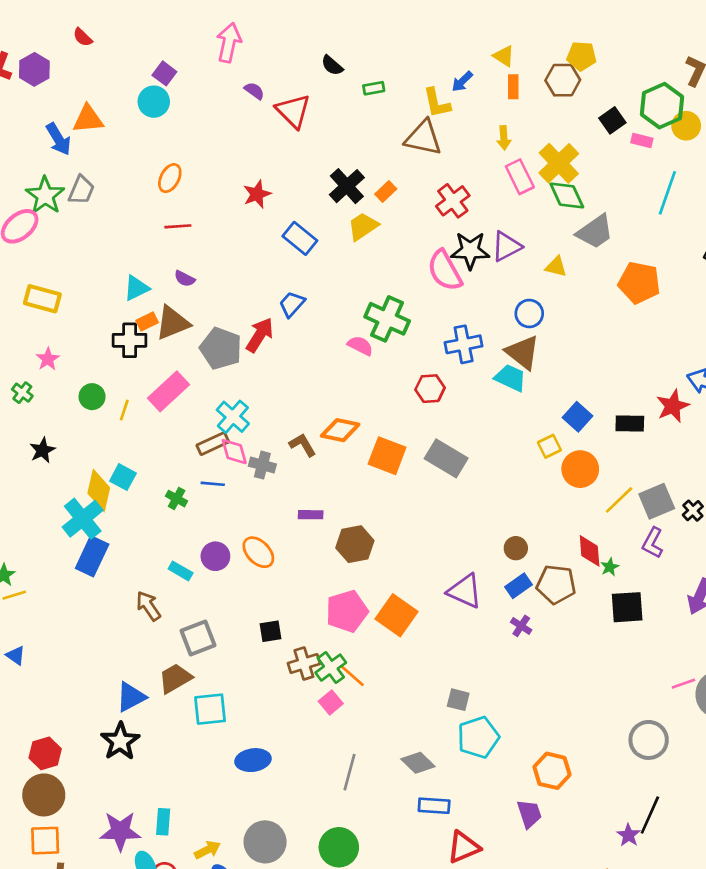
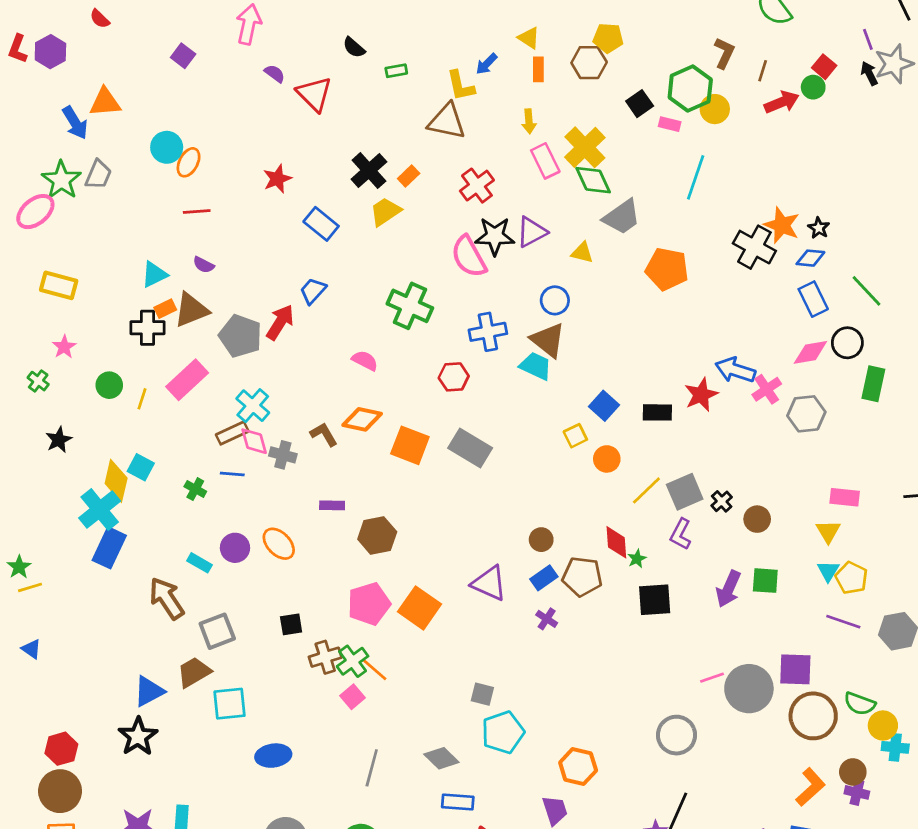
cyan circle: (154, 102) -> (167, 147), moved
pink semicircle: (360, 346) -> (365, 361), moved
orange circle: (580, 469) -> (607, 459), size x0.7
brown arrow: (148, 606) -> (167, 598), size x1.4

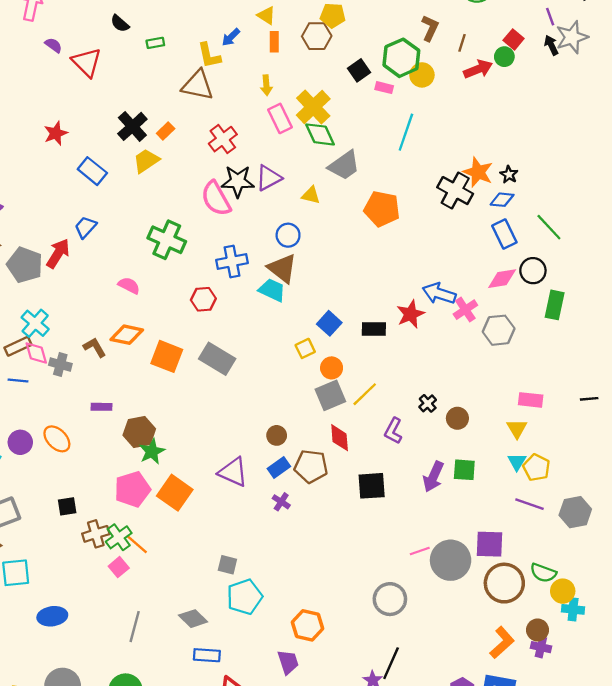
gray square: (685, 492) -> (330, 395), moved
green star: (637, 559) -> (152, 451), moved, size x1.6

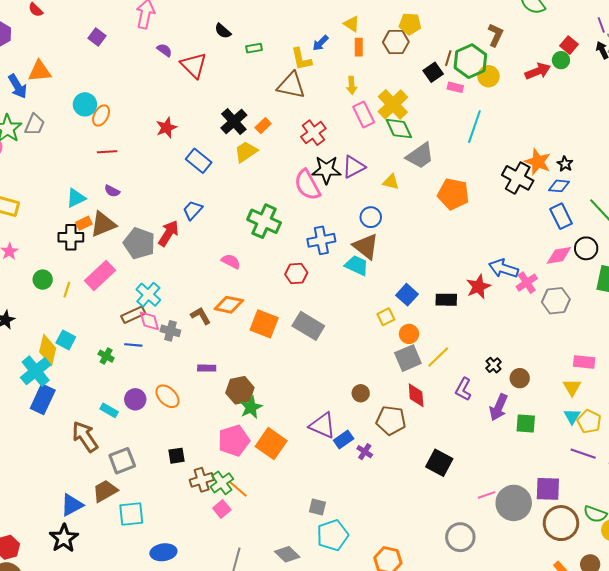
brown line: (462, 43) -> (448, 58), moved
blue rectangle: (279, 467) -> (344, 440), moved
purple arrow: (433, 477) -> (499, 407), moved
black square: (372, 486) -> (439, 463), moved, turned 32

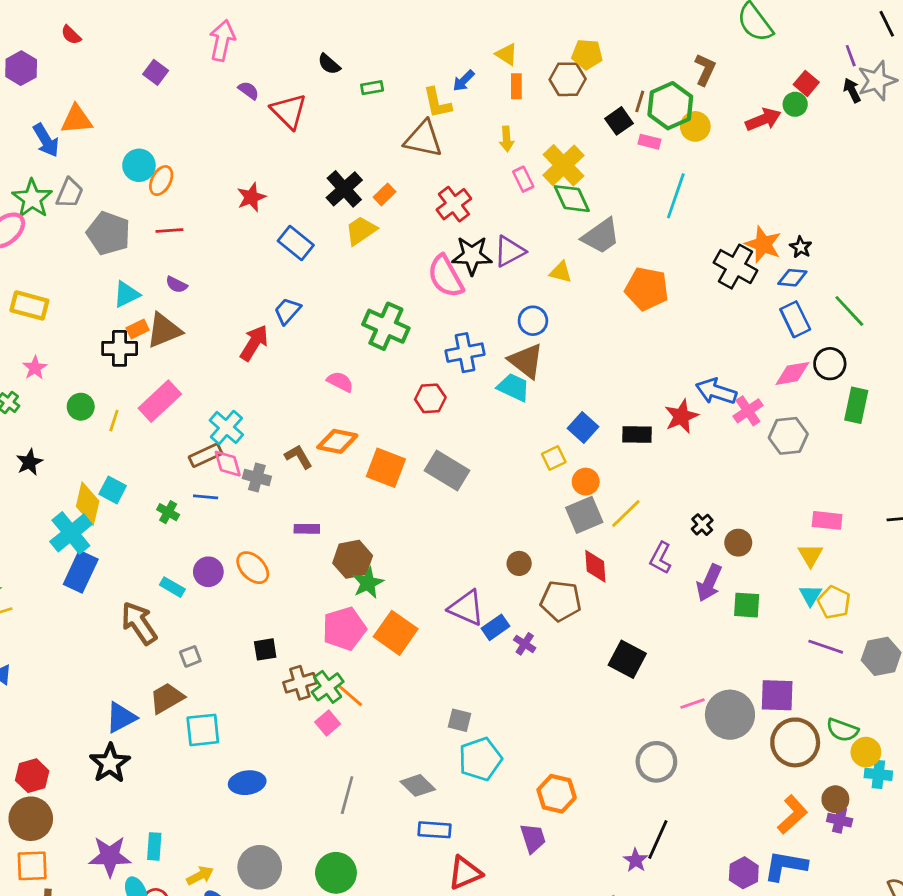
pink rectangle: (364, 114) -> (523, 179), size x0.7
gray pentagon: (139, 243) -> (108, 233), moved
gray square: (122, 461) -> (190, 656), size x0.6

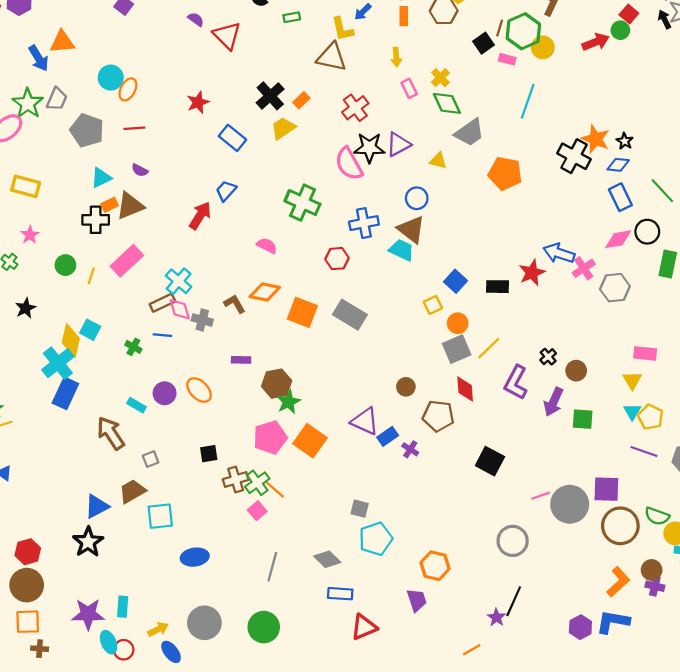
yellow cross: (563, 165) -> (440, 78), size x0.6
purple L-shape: (661, 558) -> (516, 383), size x1.4

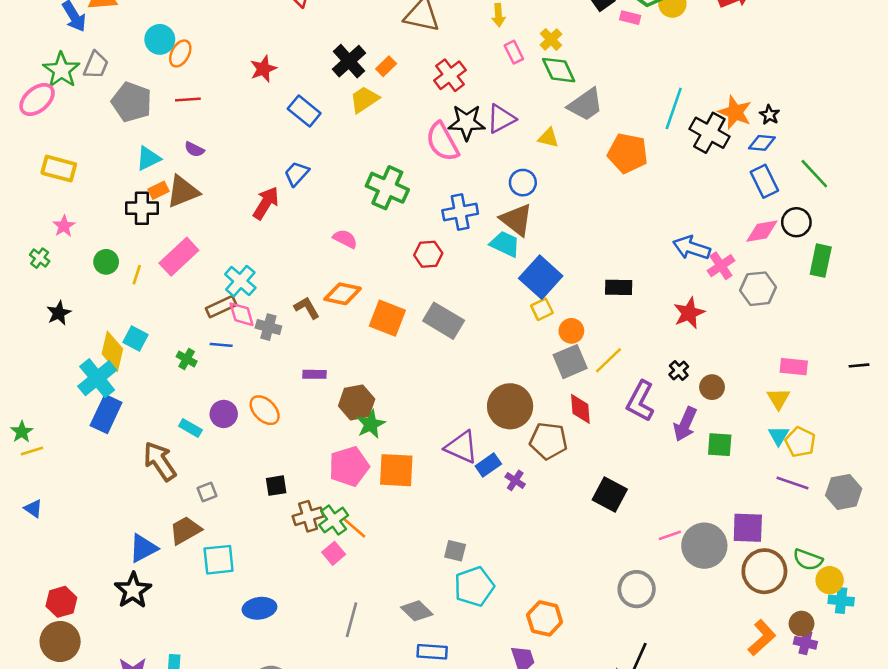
cyan line: (528, 101) -> (674, 108), moved
red star: (532, 273) -> (689, 313), moved
blue square: (455, 281) -> (541, 277), moved, size x1.5
brown circle: (406, 387) -> (510, 406), size x2.0
orange square: (310, 441) -> (396, 470), turned -32

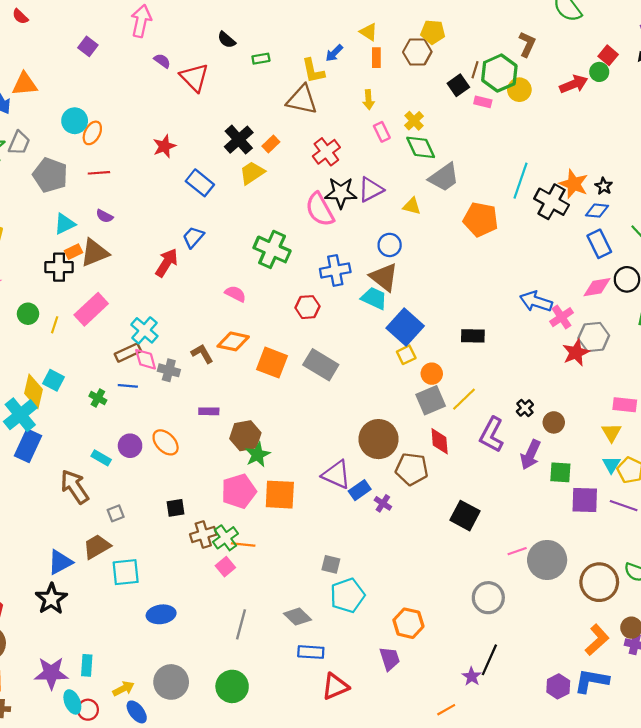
red star: (689, 313) -> (576, 353), moved
orange line: (354, 528) -> (243, 544), turned -35
purple square: (748, 528) -> (585, 500), moved

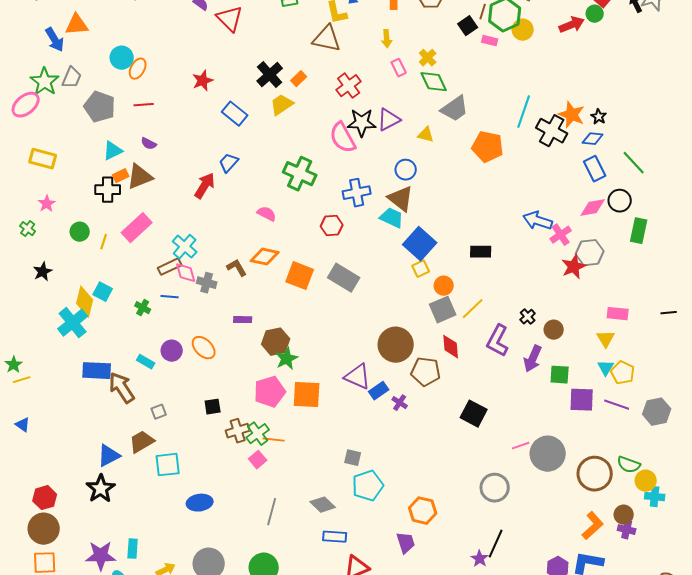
blue rectangle: (28, 446) -> (97, 371), moved, turned 68

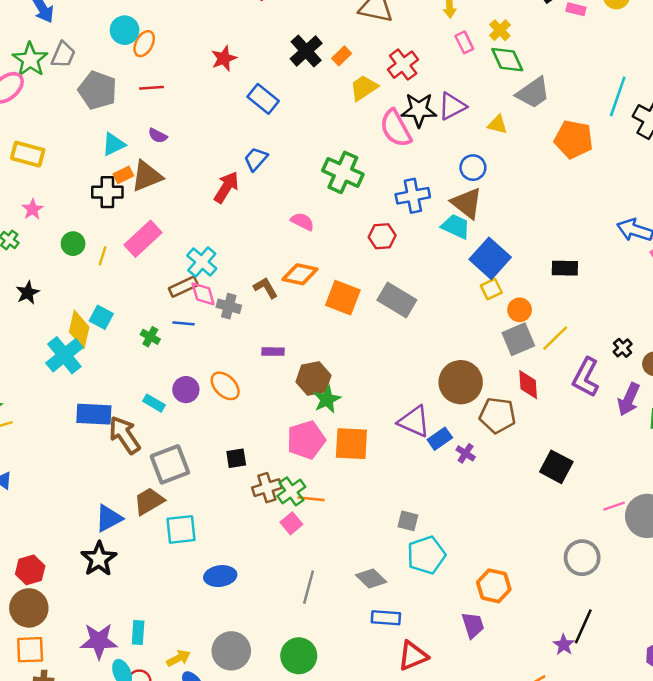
yellow trapezoid: (282, 105) -> (364, 88), moved
gray square: (159, 412) -> (170, 464), size x2.0

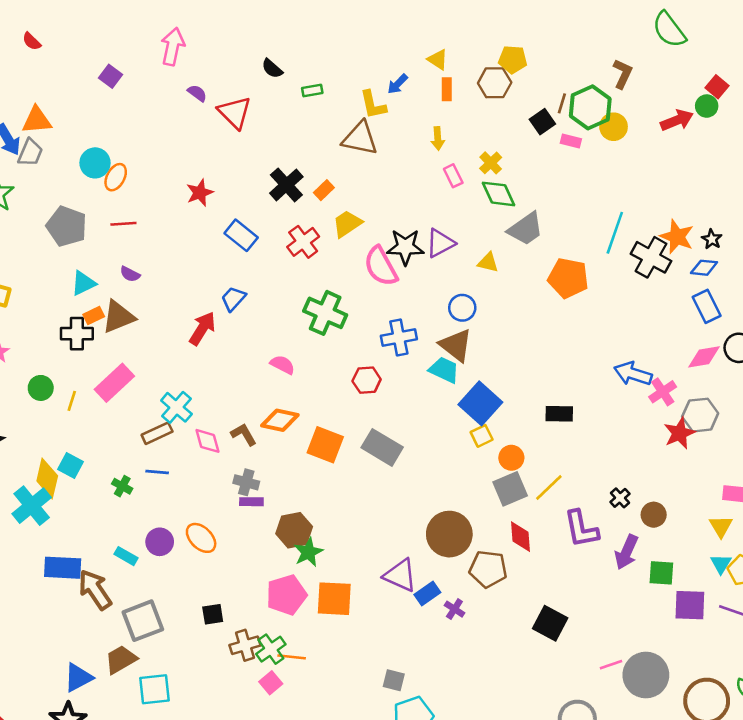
gray trapezoid: (63, 55) -> (30, 153), moved
red cross: (403, 65) -> (303, 242), moved
pink diamond: (203, 294) -> (207, 441), moved
gray cross: (229, 306) -> (246, 482), moved
purple L-shape: (586, 377) -> (581, 529), turned -39

